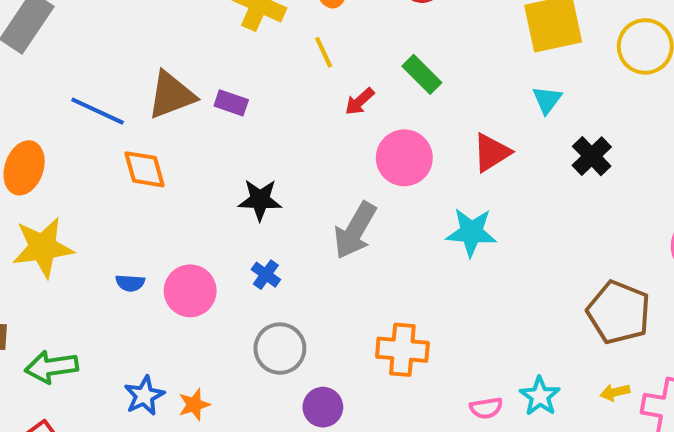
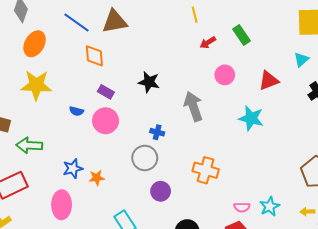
purple rectangle: (231, 103) -> (106, 92), moved
pink circle: (404, 158) -> (225, 75), size x0.7
gray arrow: (355, 230) -> (193, 106), turned 120
blue cross: (266, 275) -> (157, 132), moved, turned -32

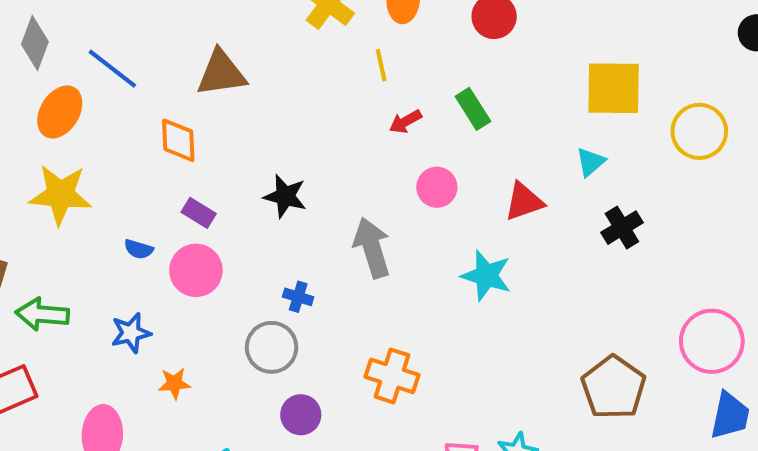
blue line: (76, 22) -> (112, 69), moved
blue star: (73, 169) -> (131, 333), moved

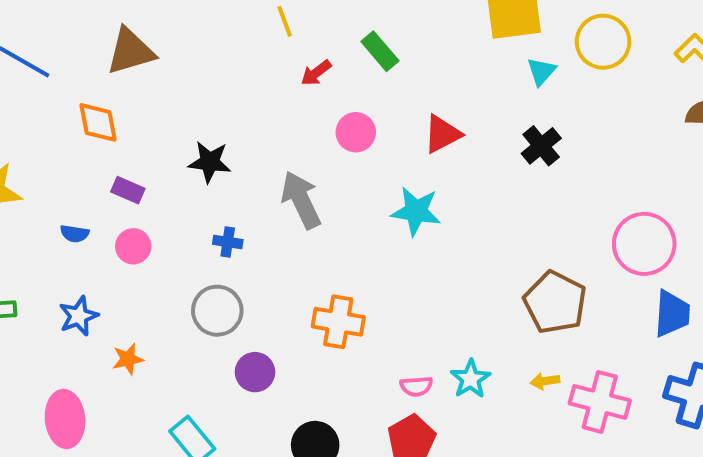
cyan triangle: (590, 162) -> (541, 71), moved
pink circle: (196, 270) -> (133, 246), size x0.7
blue cross: (298, 297) -> (228, 242), moved

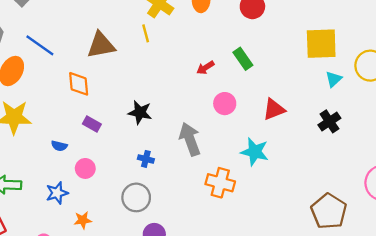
yellow line: (285, 21) -> (146, 33), moved
pink circle: (133, 246) -> (85, 168), moved
orange cross: (338, 322) -> (220, 183), moved

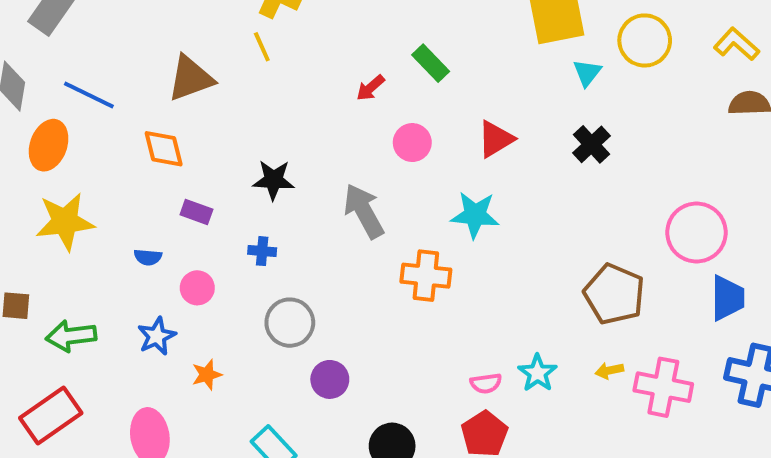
blue cross: (146, 159) -> (262, 251), moved

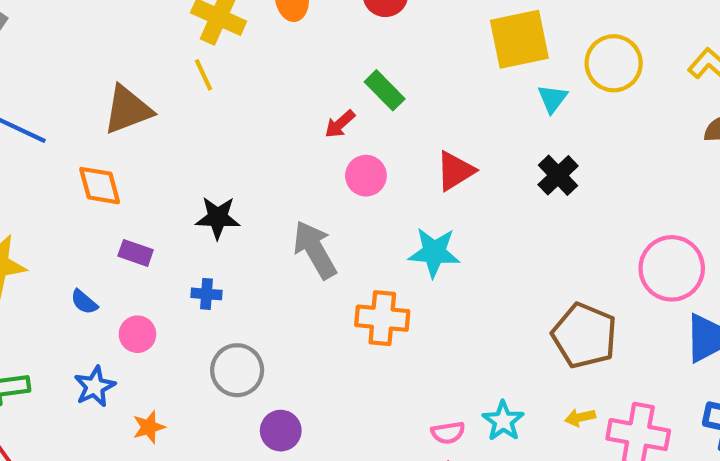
red arrow: (370, 88) -> (340, 124), moved
blue semicircle: (148, 257) -> (84, 302), turned 36

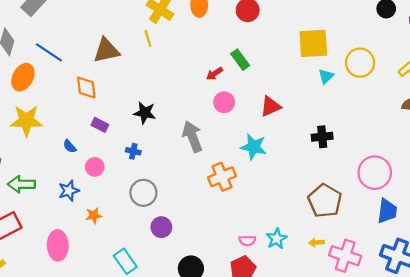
black cross: (558, 175) -> (322, 137), moved, turned 30
orange cross: (382, 318) -> (222, 177), turned -36

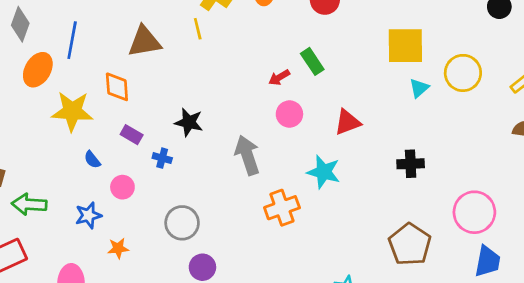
blue line: (49, 52) -> (72, 40), turned 64
yellow star: (26, 121) -> (72, 111), moved
blue cross: (133, 151) -> (162, 158), moved

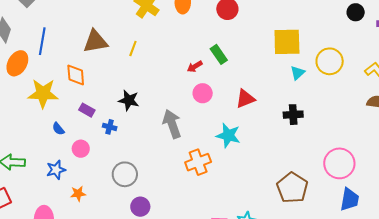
yellow line: (198, 29) -> (133, 49), moved, turned 35
black cross: (411, 164) -> (293, 115), moved

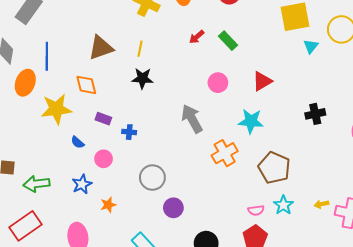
red arrow: (195, 67) -> (197, 37), moved
black star: (129, 100) -> (142, 78), moved
black cross: (293, 115) -> (315, 114), moved
brown pentagon: (292, 188) -> (274, 168), moved

